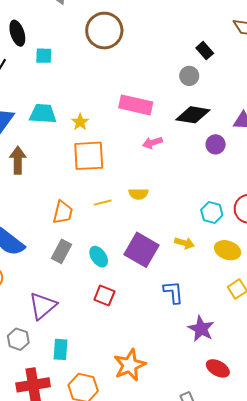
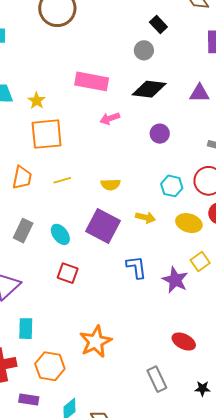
purple circle: (216, 144) -> (160, 134), moved
yellow semicircle: (138, 194) -> (111, 184), moved
orange trapezoid: (63, 212) -> (22, 178), moved
purple star: (201, 329) -> (175, 280), moved

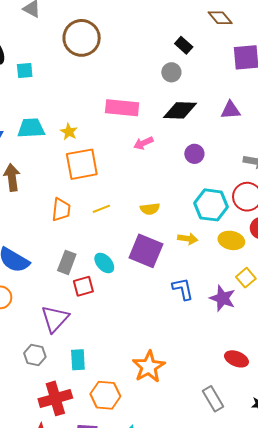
cyan hexagon: (172, 186) -> (211, 205), size x1.5
red square: (68, 273) -> (83, 286), moved, turned -30

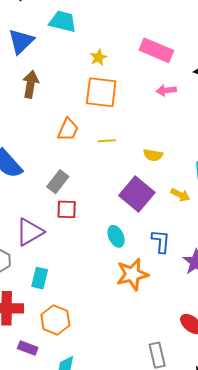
cyan trapezoid: (31, 128) -> (63, 21), moved
cyan ellipse: (104, 263) -> (116, 236), moved
orange star: (149, 367) -> (132, 274), moved

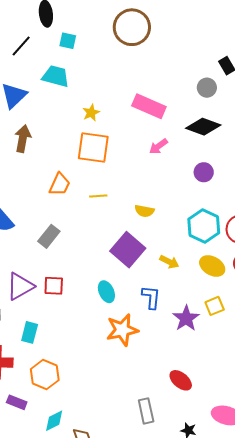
pink arrow: (166, 90) -> (158, 146), turned -30
yellow arrow: (180, 195) -> (169, 262), moved
red square: (67, 209) -> (54, 286), moved

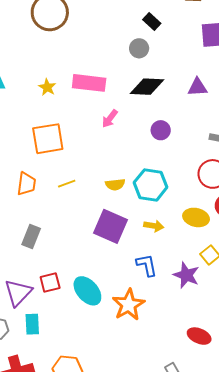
yellow star: (91, 113) -> (47, 87), moved
cyan hexagon: (204, 226) -> (151, 185), moved
cyan ellipse: (106, 292) -> (87, 291), moved, size x1.4
cyan rectangle: (30, 332) -> (32, 324), moved

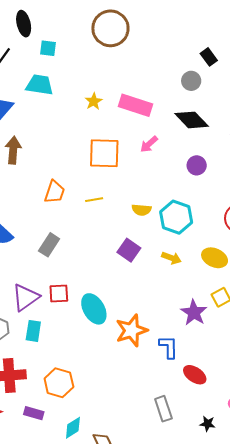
black diamond: (147, 87) -> (192, 120), turned 32
orange square: (48, 139) -> (104, 153), moved
purple square: (110, 226) -> (129, 250), size x0.7
blue L-shape: (147, 265) -> (169, 347), moved

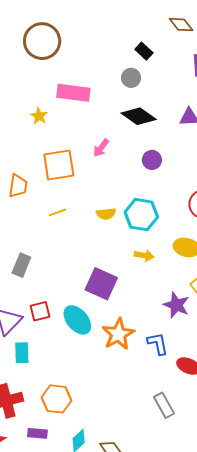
pink rectangle: (135, 105) -> (73, 93), moved
orange trapezoid: (55, 192) -> (18, 186), moved
purple square: (129, 250) -> (101, 284), moved, size x1.4

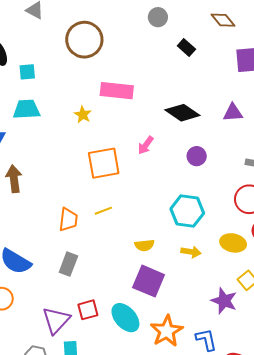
gray circle: (131, 78) -> (158, 17), moved
orange trapezoid: (18, 186) -> (68, 220), moved
yellow semicircle: (106, 214) -> (145, 245), moved

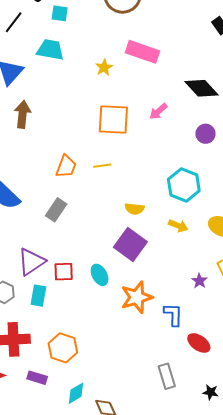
purple star: (224, 301) -> (199, 281), size x0.6
red square: (88, 310) -> (64, 272), moved
cyan ellipse: (125, 318) -> (100, 275), size x0.7

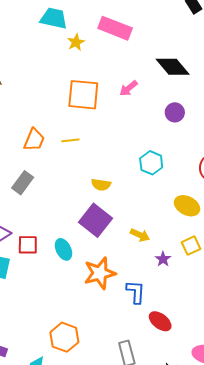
cyan trapezoid: (50, 50) -> (54, 18), moved
cyan hexagon: (184, 185) -> (151, 163), size x0.7
yellow arrow: (178, 226) -> (140, 235), moved
orange hexagon: (63, 348) -> (64, 337), moved

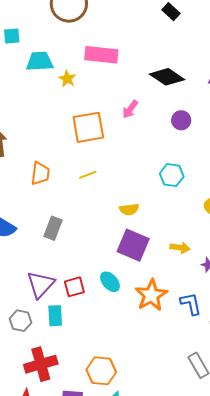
orange trapezoid: (34, 140) -> (40, 173), moved
orange hexagon: (64, 337) -> (101, 371), moved

